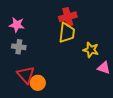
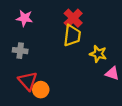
red cross: (68, 17) -> (73, 18), turned -30
pink star: (17, 25) -> (24, 18), moved

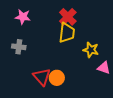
red triangle: (28, 81) -> (42, 77), moved
orange circle: (41, 90) -> (57, 78), moved

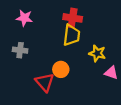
red cross: (68, 17) -> (73, 18), turned -36
orange circle: (57, 78) -> (61, 69), moved

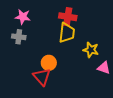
gray cross: (20, 50) -> (19, 37), moved
orange circle: (61, 69) -> (49, 63), moved

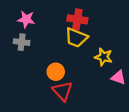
yellow trapezoid: (67, 33) -> (76, 38), turned 105
red triangle: (42, 77) -> (63, 91), moved

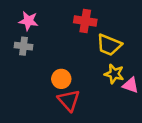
yellow trapezoid: (76, 38) -> (109, 45), moved
yellow star: (104, 57) -> (114, 74), moved

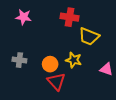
gray cross: (23, 46) -> (19, 60), moved
yellow star: (114, 74) -> (74, 60), moved

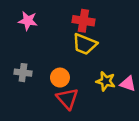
yellow trapezoid: (89, 37) -> (85, 44), moved
yellow star: (74, 60) -> (106, 81), moved

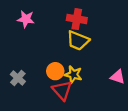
gray cross: (23, 73) -> (18, 78), moved, turned 35
yellow star: (106, 81) -> (73, 75), moved

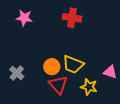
yellow trapezoid: (78, 41) -> (73, 65), moved
yellow star: (73, 75) -> (89, 87), moved

